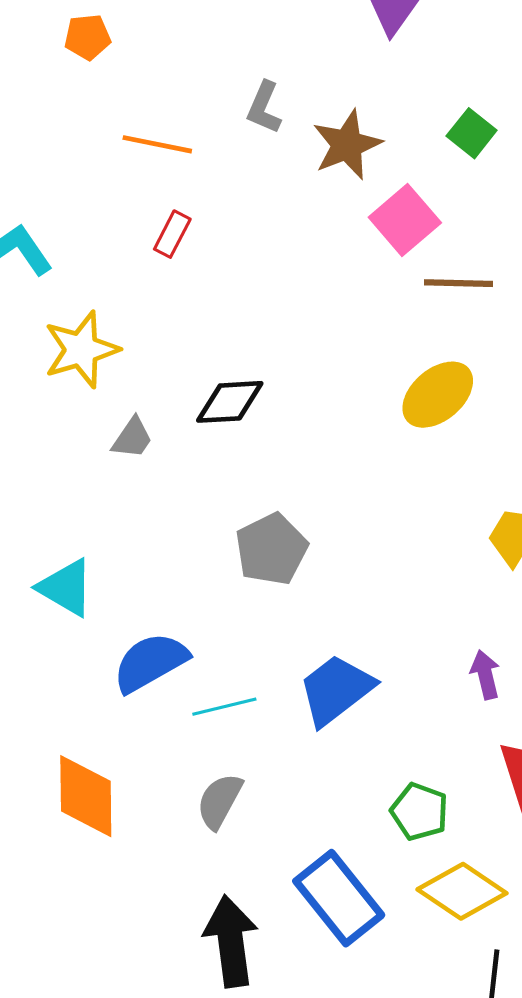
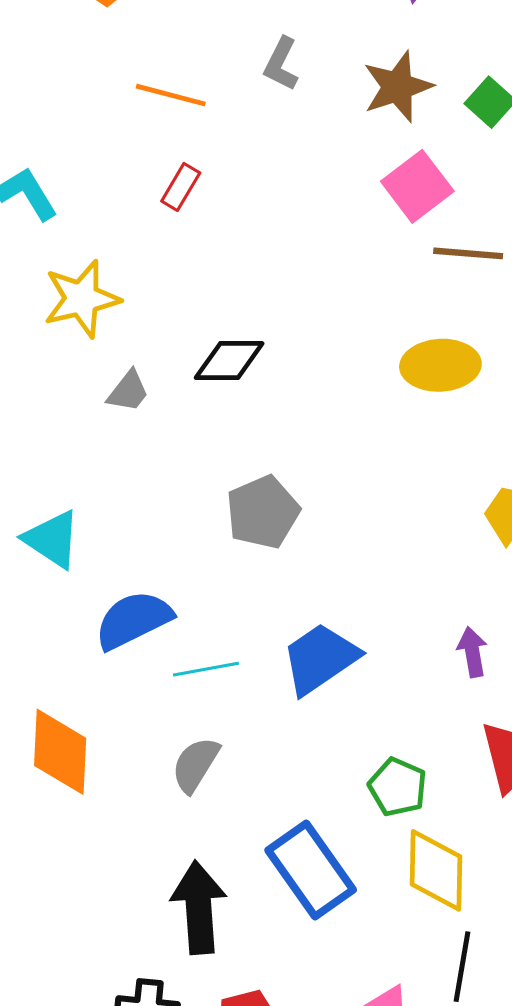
brown star: (347, 145) -> (398, 87), moved
yellow ellipse: (438, 395) -> (440, 365), turned 34
yellow diamond: (462, 891) -> (436, 870), turned 54

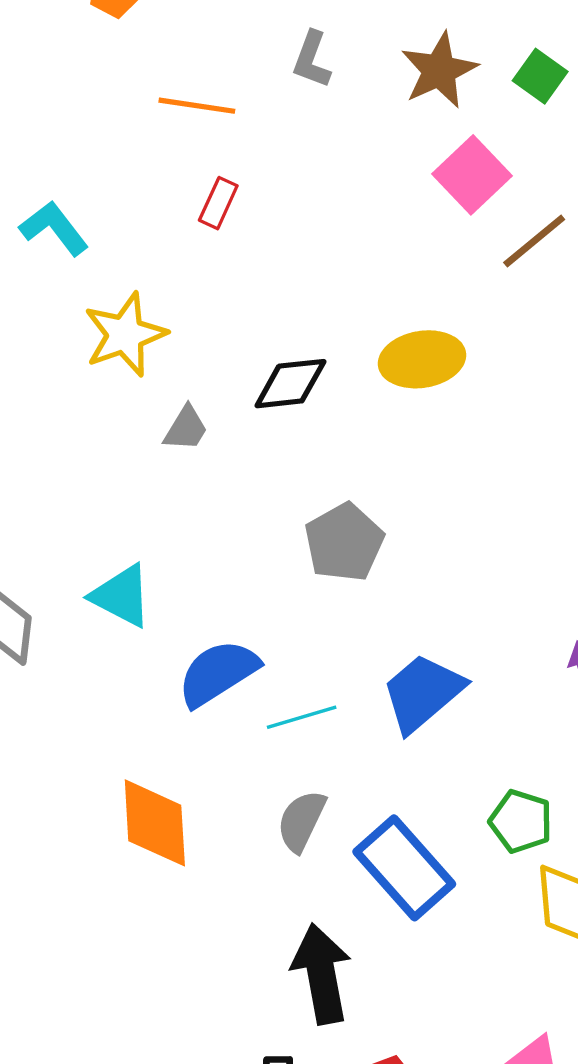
brown line: (468, 253) -> (534, 241), turned -38
yellow ellipse: (440, 365) -> (422, 359), moved
blue rectangle: (311, 870) -> (404, 868), moved

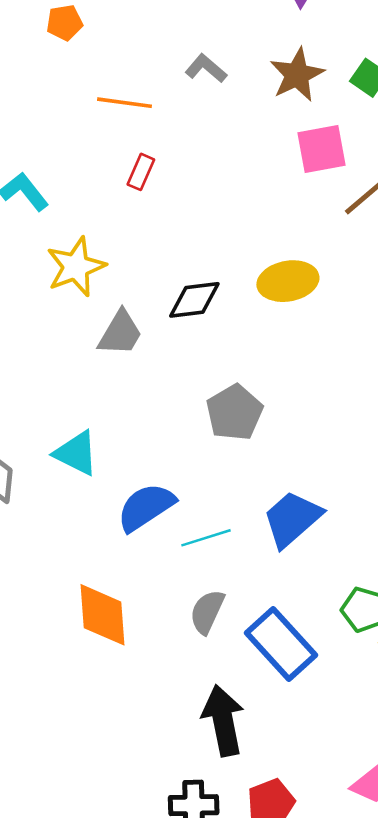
gray L-shape: (312, 60) -> (206, 68), turned 111
pink square: (472, 175) -> (322, 149), turned 34
gray trapezoid: (186, 428) -> (120, 333), size x1.4

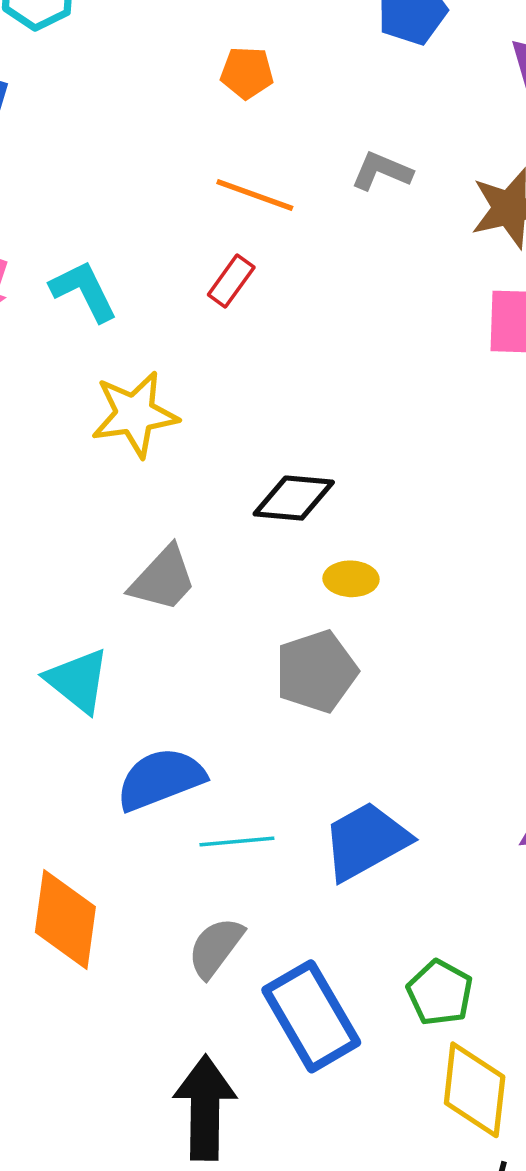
orange pentagon: (65, 23) -> (247, 73), moved
gray L-shape: (206, 68) -> (382, 171), turned -30
red rectangle: (141, 172) -> (231, 281), moved
yellow ellipse: (288, 281) -> (351, 579), moved, size x0.6
gray trapezoid: (120, 333) -> (163, 579), moved

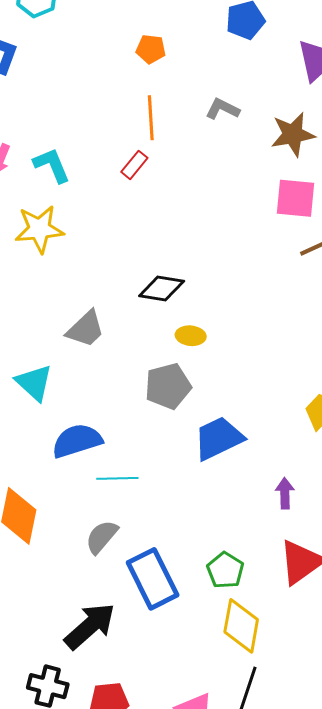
orange line: (255, 195) -> (151, 118), turned 63
yellow star: (135, 414) -> (39, 229), moved
blue trapezoid: (366, 841) -> (219, 438), moved
black arrow: (205, 1108) -> (90, 626), turned 44

